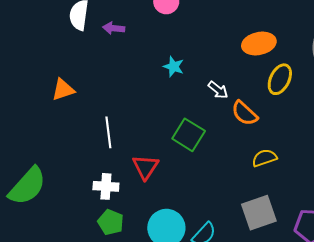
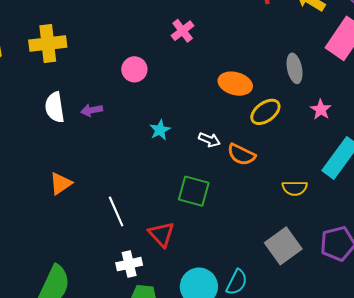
orange ellipse: (259, 43) -> (235, 84), turned 44
cyan star: (174, 67) -> (160, 130), turned -30
yellow ellipse: (280, 79) -> (265, 112), turned 44
yellow semicircle: (264, 158) -> (295, 188), moved, turned -145

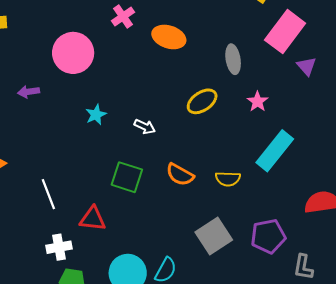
pink circle: (134, 69) -> (73, 53), size x1.6
orange ellipse: (235, 84) -> (169, 37), moved
orange semicircle: (241, 155) -> (180, 175), moved
red triangle: (162, 234) -> (93, 219), turned -44

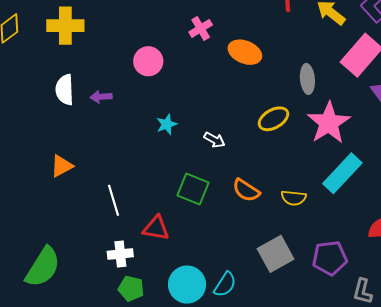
pink circle: (73, 53) -> (148, 61), size x0.7
pink star: (258, 102) -> (329, 123), size x2.0

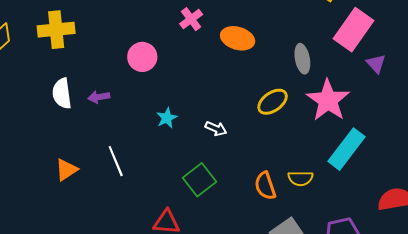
green square: (193, 189) -> (199, 180), turned 36
orange semicircle: (246, 190) -> (265, 186), moved, turned 44
white line: (113, 200) -> (116, 161), moved

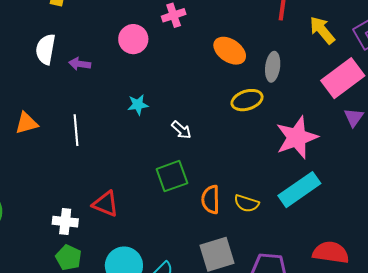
pink cross: (191, 19) -> (174, 15), moved
gray ellipse: (302, 59) -> (273, 67), moved
yellow ellipse: (273, 102) -> (247, 100), moved
green square: (199, 180) -> (172, 176), moved

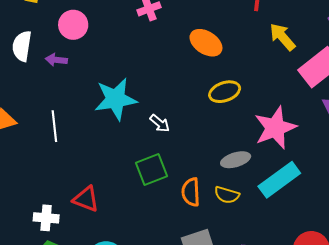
yellow arrow: (322, 30) -> (282, 37), moved
pink circle: (133, 39) -> (73, 25), moved
gray ellipse: (273, 67) -> (236, 160), moved, turned 68
cyan star: (138, 105) -> (116, 99), size x2.0

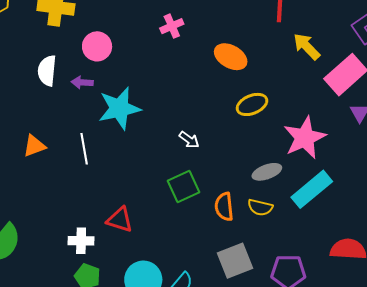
cyan star: (116, 99) -> (119, 108), moved

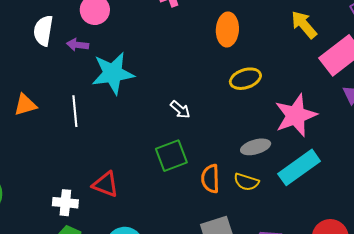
orange ellipse: (231, 57) -> (227, 30), turned 60

